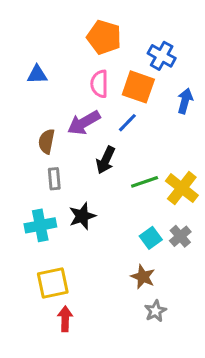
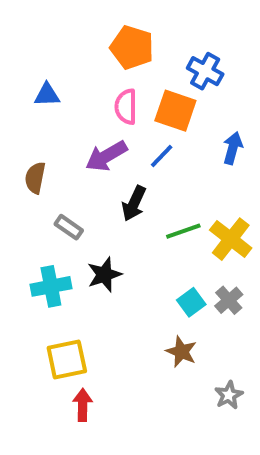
blue arrow: (185, 101) -> (233, 148), moved
brown semicircle: (46, 141) -> (35, 178), moved
gray rectangle: (54, 179) -> (69, 227), turned -50
gray star: (155, 311) -> (229, 395), moved

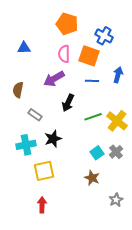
blue line: (162, 156) -> (92, 81), moved, turned 48
yellow square: (67, 360) -> (44, 171), moved

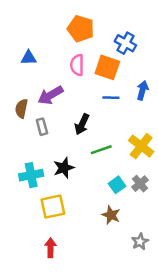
purple arrow: (54, 79) -> (50, 95), moved
gray rectangle: (35, 115) -> (42, 127), moved, turned 40
green line: (93, 117) -> (101, 150), moved

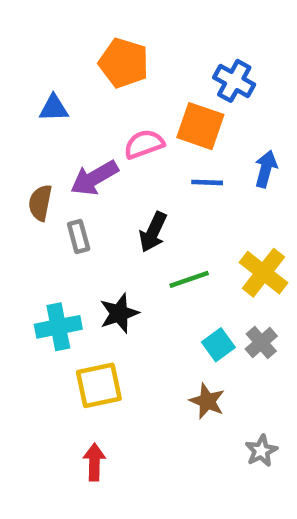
orange pentagon: (81, 29) -> (124, 63), moved
pink semicircle: (77, 65) -> (144, 144), moved, turned 70

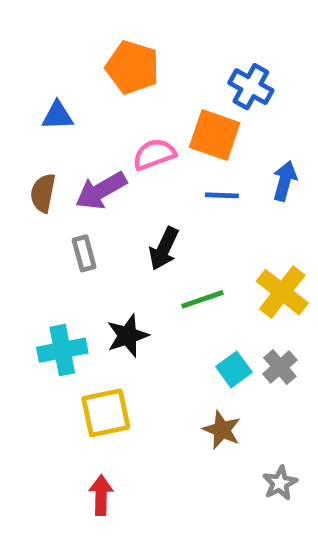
brown semicircle: (40, 203) -> (43, 193), moved

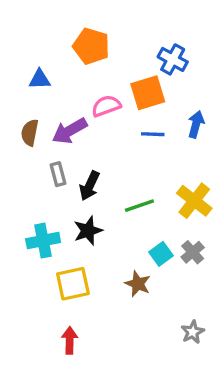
orange square: (215, 135) -> (148, 93), turned -36
black arrow: (164, 249) -> (90, 186), moved
brown star: (222, 430) -> (138, 284), moved

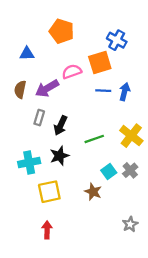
blue arrow: (196, 124) -> (125, 92), moved
gray rectangle: (58, 174) -> (39, 118), turned 32

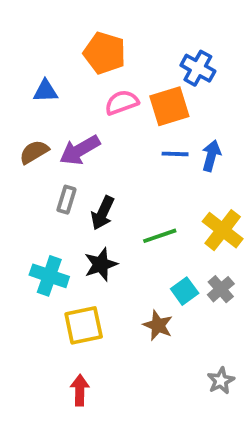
pink semicircle: (72, 72) -> (122, 102), moved
brown semicircle: (20, 90) -> (34, 152), turned 48
cyan cross: (29, 162) -> (49, 276), turned 30

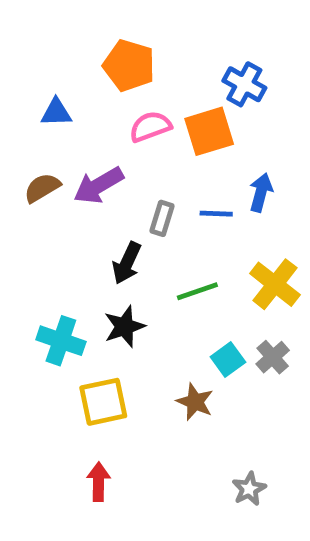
blue line: (175, 154) -> (216, 214), moved
gray rectangle: (66, 200) -> (162, 218), moved
gray star: (221, 381) -> (249, 489), moved

